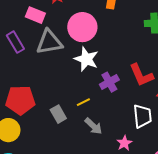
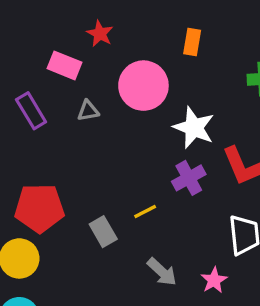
gray triangle: (49, 42) -> (88, 111), size x0.5
white star: (86, 59) -> (194, 128), moved
gray arrow: (93, 126) -> (162, 272), moved

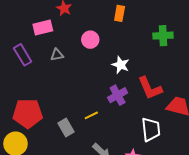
pink rectangle: (65, 65) -> (43, 27), turned -36
pink circle: (143, 86) -> (90, 40), size x0.6
white star: (194, 128) -> (121, 65), size x0.7

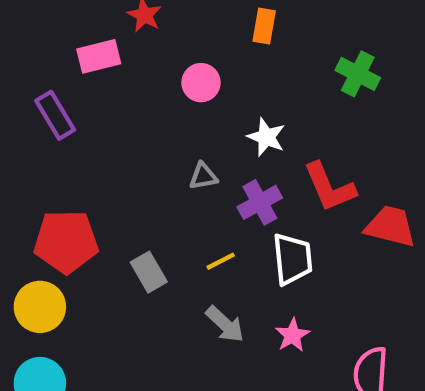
green cross: (163, 36) -> (358, 74), turned 30
gray triangle: (57, 55) -> (203, 176), moved
yellow line: (91, 115) -> (221, 261), moved
white trapezoid: (151, 130) -> (292, 259), moved

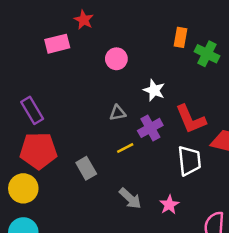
orange rectangle: (264, 26) -> (181, 37), moved
purple rectangle: (55, 115) -> (32, 110), moved
white trapezoid: (292, 259) -> (189, 161), moved
yellow line: (221, 261) -> (125, 148), moved

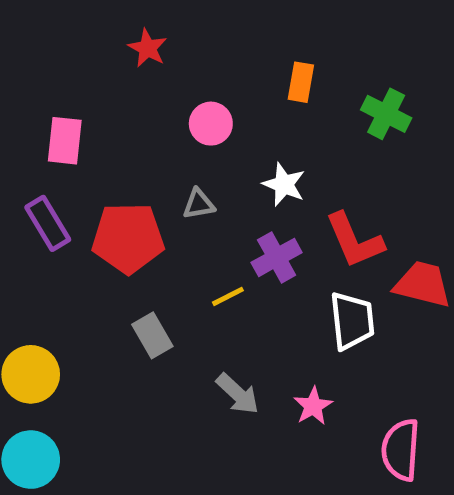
orange rectangle: (181, 37) -> (301, 82), moved
pink rectangle: (57, 44) -> (65, 141), moved, turned -70
gray triangle: (118, 113) -> (199, 204), moved
red pentagon: (38, 151) -> (128, 238), moved

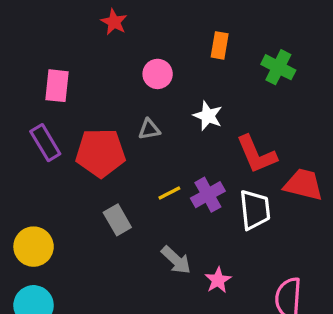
purple cross: (277, 257) -> (208, 195), moved
pink star: (313, 406) -> (218, 280), moved

